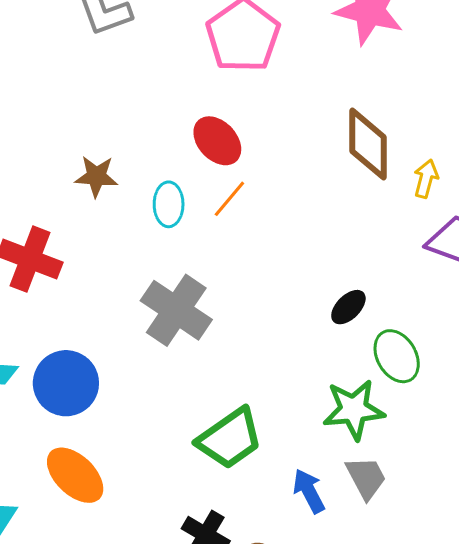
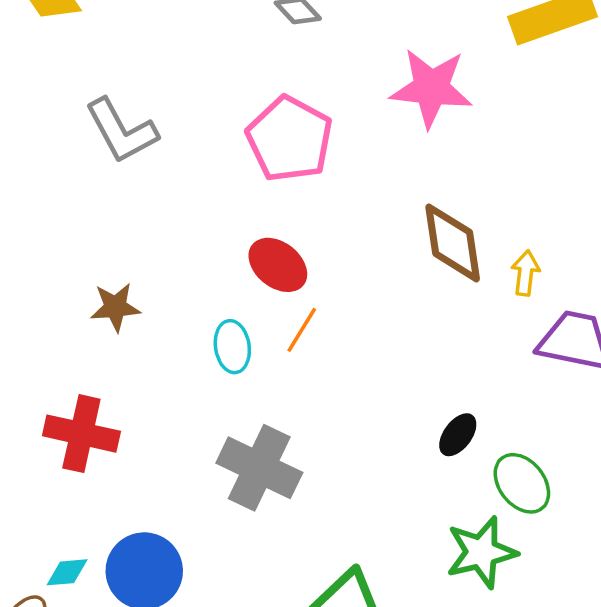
brown star: (96, 176) -> (115, 307), moved

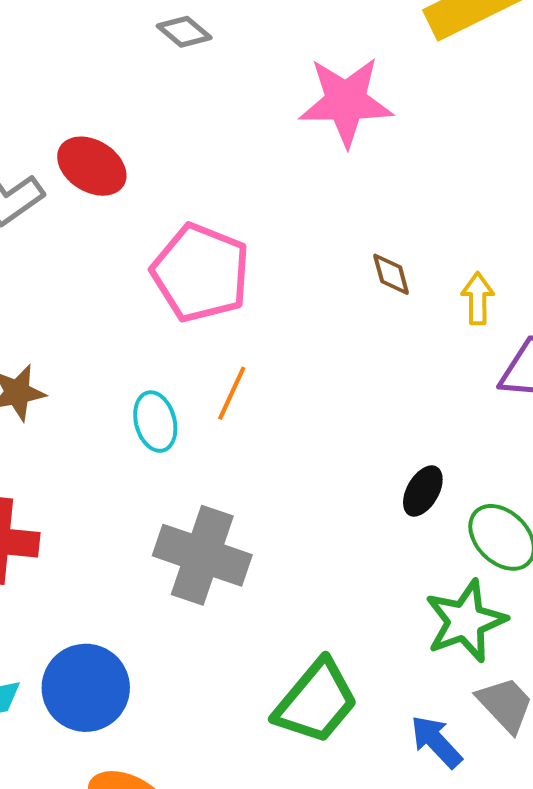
pink pentagon: (290, 139) -> (201, 273), moved
brown diamond: (453, 243) -> (391, 274), size x0.5
red ellipse: (278, 265) -> (92, 166), moved

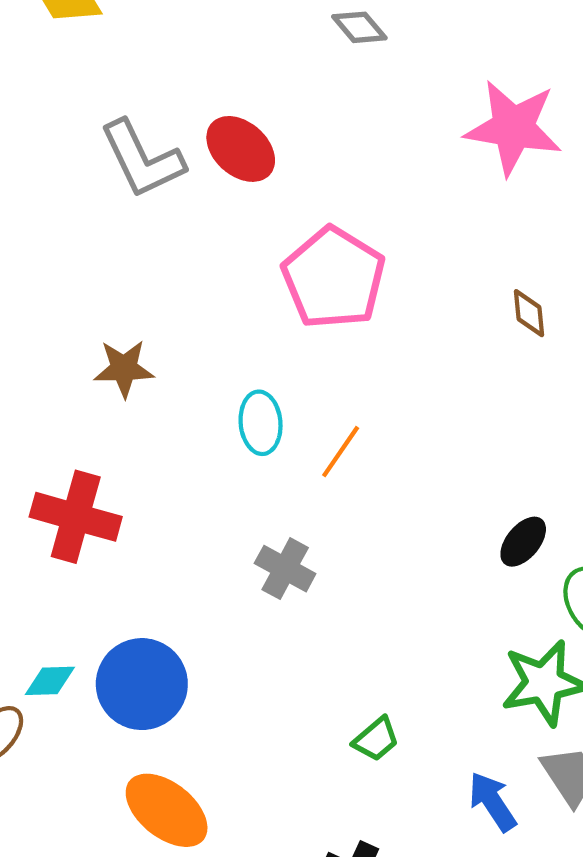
orange line: (232, 393) -> (341, 452), moved
gray cross: (202, 555) -> (285, 569), size x0.6
green trapezoid: (316, 702) -> (376, 739), size x0.5

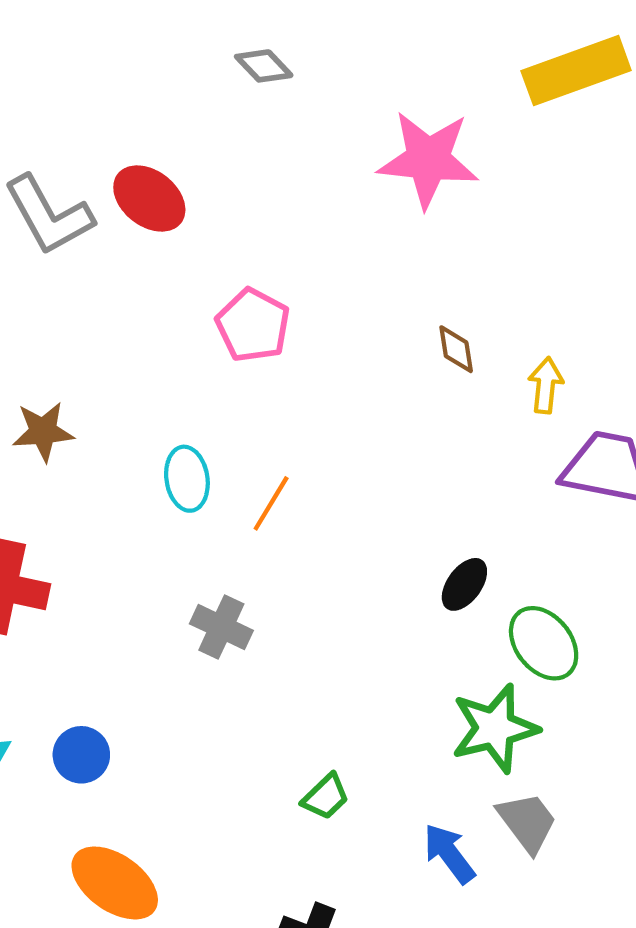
pink pentagon: (334, 278) -> (253, 325), size x0.7
blue circle: (142, 684) -> (81, 755), size x0.6

